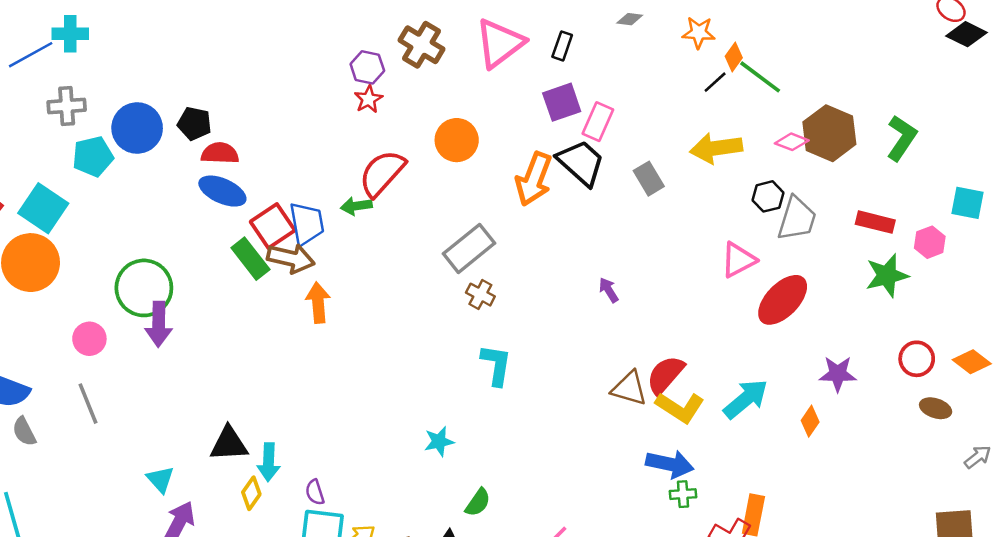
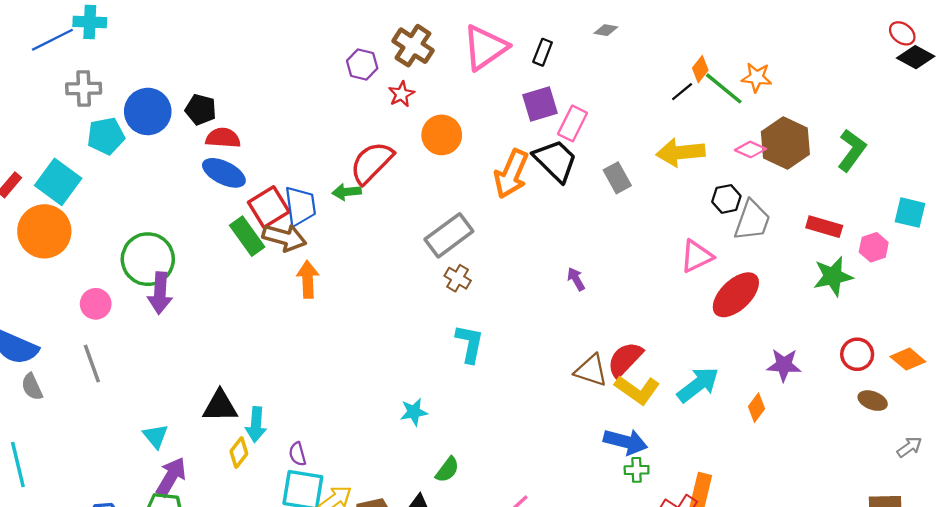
orange star: (699, 33) -> (757, 77), moved
red star: (368, 99) -> (401, 94), moved

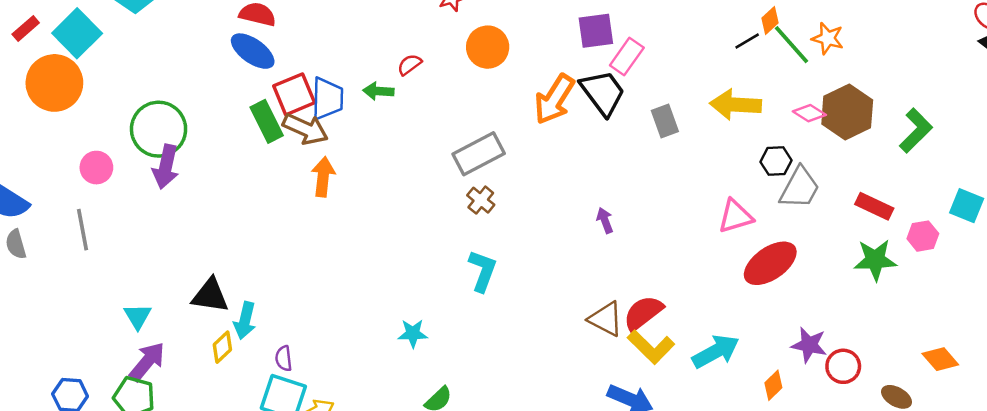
red semicircle: (372, 163) -> (409, 65), size x0.5
red circle: (857, 354) -> (843, 366), moved

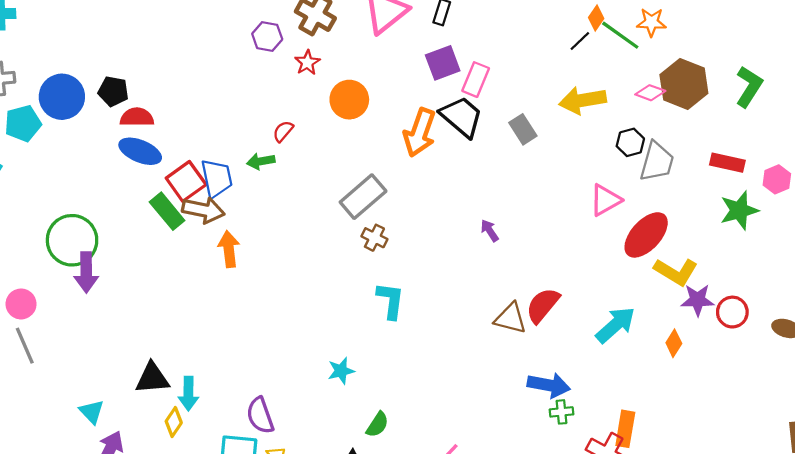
pink circle: (96, 168) -> (21, 304), moved
yellow L-shape: (651, 347) -> (676, 272), moved
purple semicircle: (284, 358) -> (260, 415), moved, size x1.6

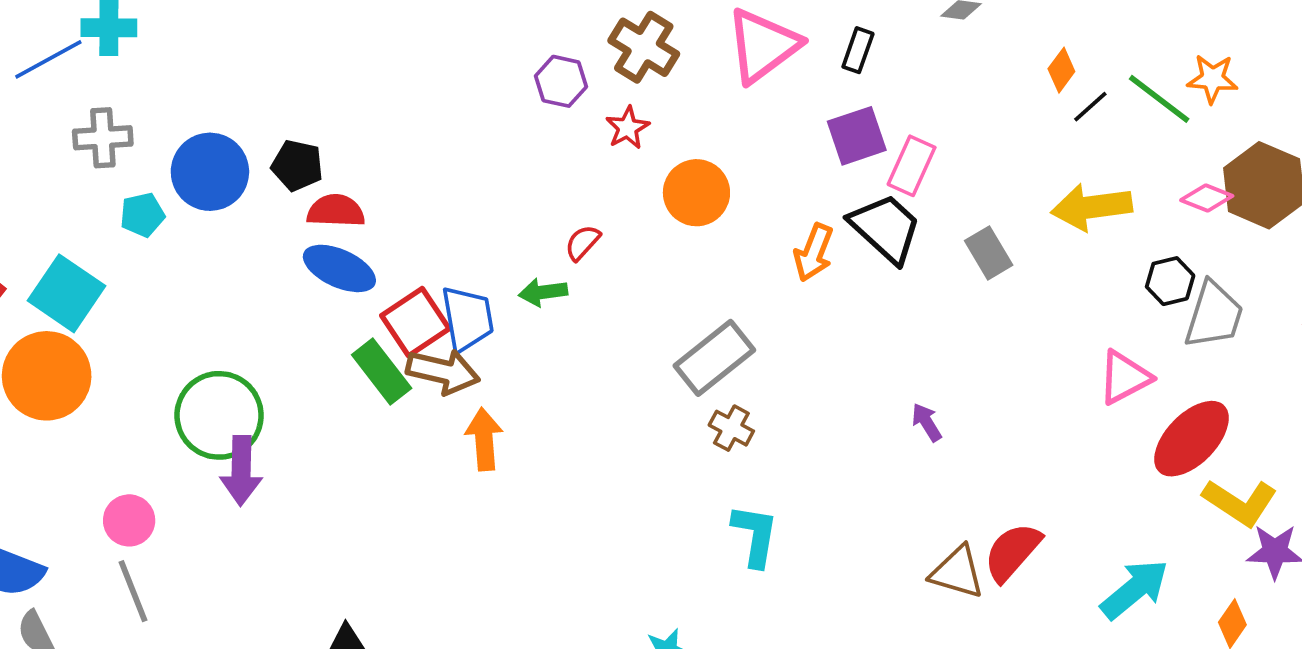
orange diamond: (596, 18) -> (1061, 70), moved
cyan pentagon: (23, 123) -> (142, 215), size x0.7
orange arrow: (420, 133) -> (814, 253), size x0.7

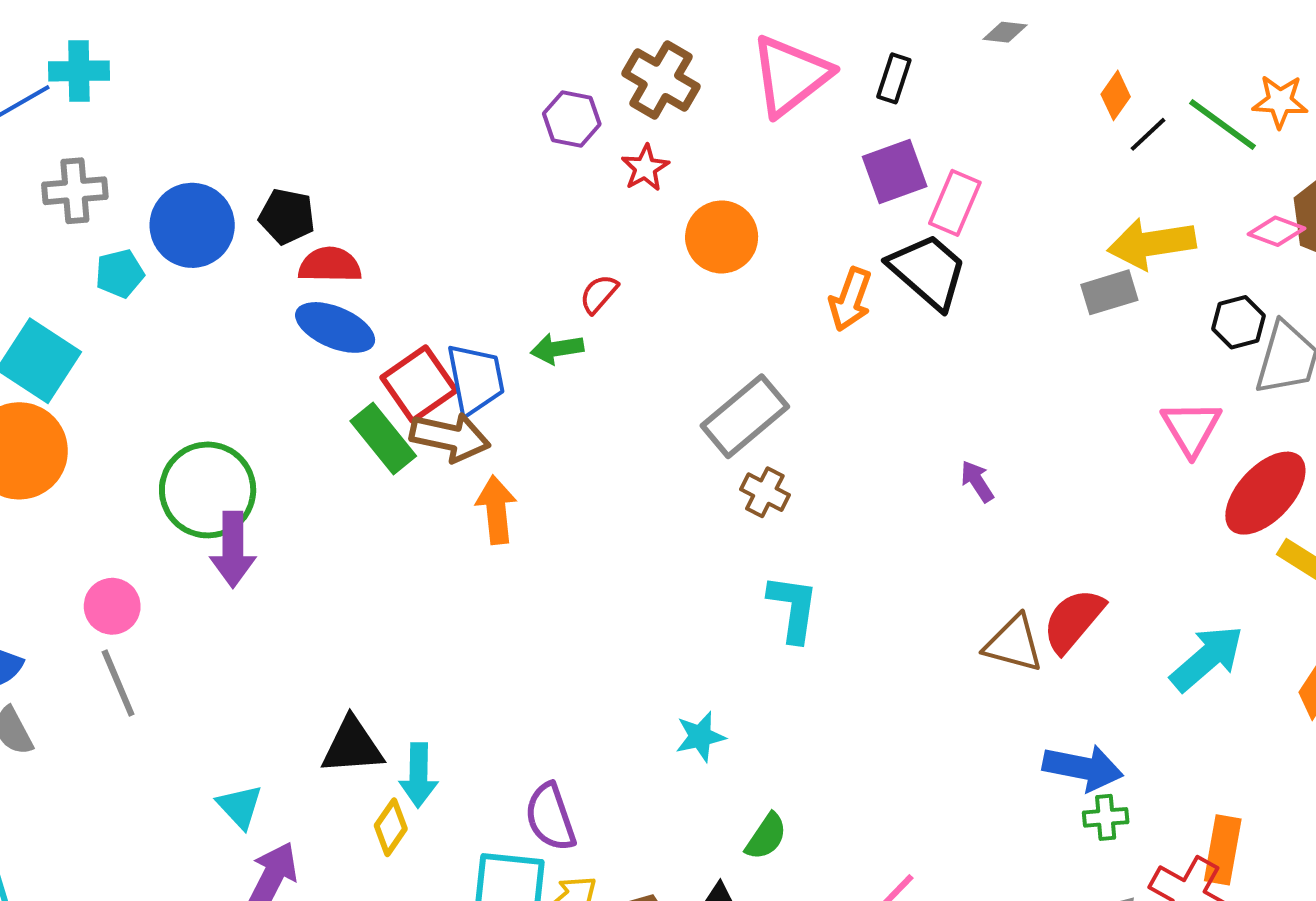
gray rectangle: (989, 253) -> (1109, 292), moved, turned -75
pink triangle: (1125, 377) -> (1191, 428), turned -32

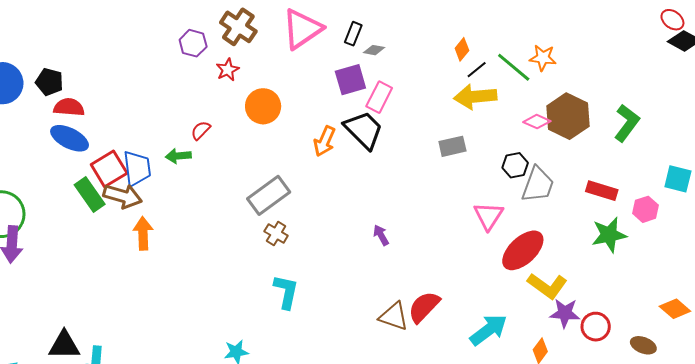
gray diamond: (1005, 32) -> (374, 50), moved
yellow arrow: (1151, 244) -> (475, 97), moved

